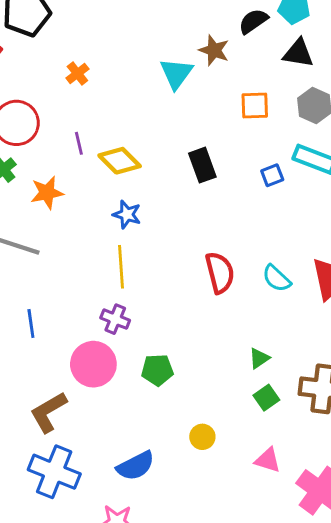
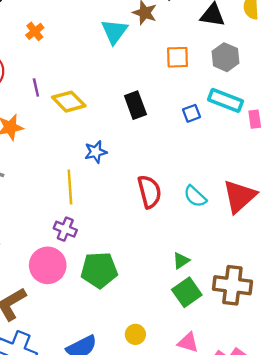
blue star: (127, 214) -> (96, 152), moved, turned -30
green pentagon: (157, 370) -> (99, 270), size x1.4
green square: (266, 398) -> (187, 292), size x1.4
yellow circle: (202, 437) -> (135, 334), moved

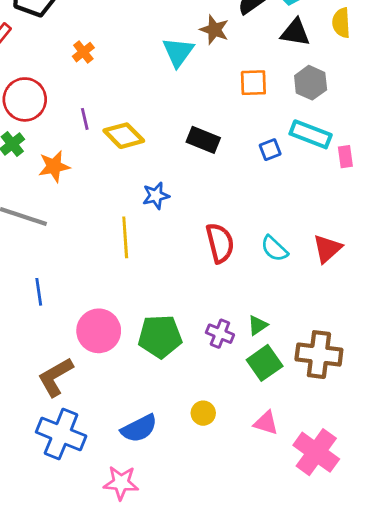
black rectangle: (135, 105) -> (203, 140), turned -48
red triangle: (239, 196) -> (327, 249), size x0.7
purple cross: (65, 229) -> (220, 334), moved

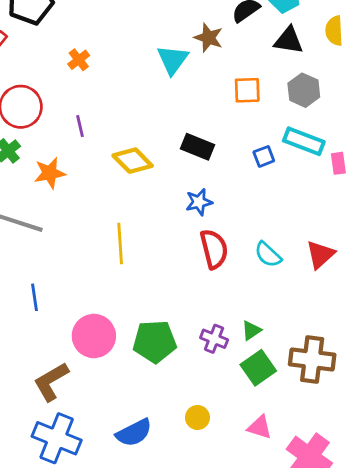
yellow diamond: (124, 136) -> (133, 161), moved
blue star: (156, 196) -> (199, 202), moved

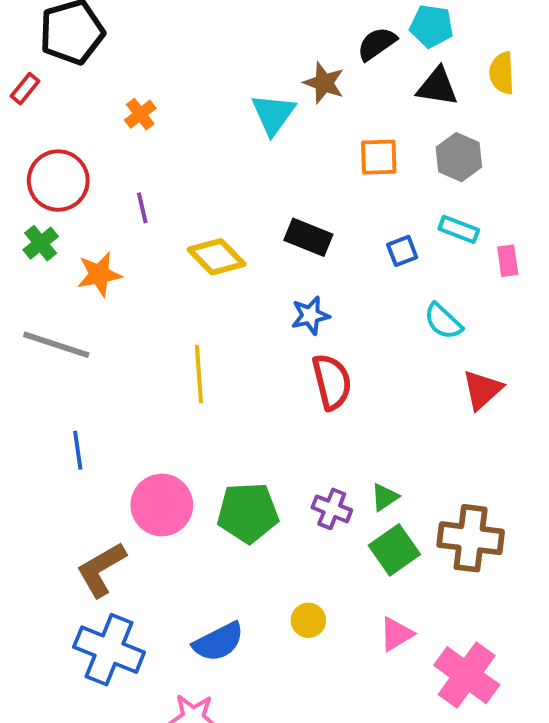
cyan rectangle: (304, 141) -> (459, 229), size x0.7
cyan semicircle: (268, 255) -> (443, 321), moved
pink triangle: (260, 427) -> (396, 634), turned -48

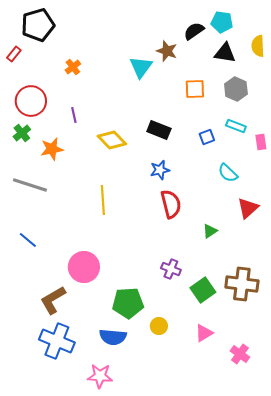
blue line: (78, 450) -> (28, 240), moved, turned -42
green triangle: (385, 497) -> (210, 231), moved
green pentagon: (248, 513) -> (128, 303), moved
blue semicircle: (218, 642) -> (113, 337), turned 32
pink cross: (467, 675) -> (240, 354), size x0.6

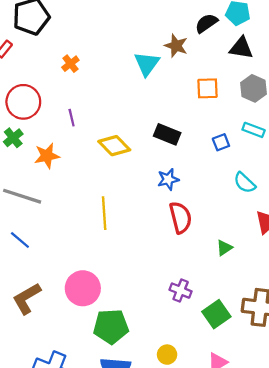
blue line: (28, 240) -> (20, 240), moved
brown L-shape: (53, 300) -> (27, 298), moved
green pentagon: (128, 303) -> (111, 326), moved

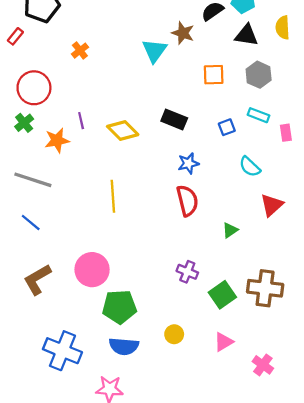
purple line: (72, 118) -> (81, 121), moved
blue star: (168, 179) -> (188, 163), moved

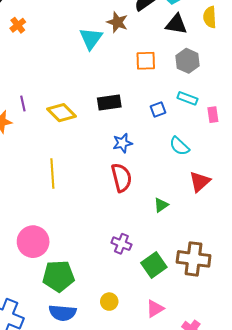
orange cross: (80, 51) -> (18, 25), moved
black rectangle: (174, 120) -> (109, 102), turned -30

